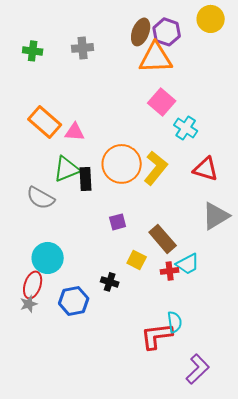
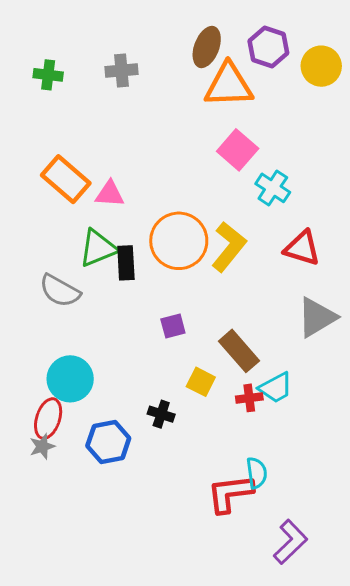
yellow circle: (211, 19) -> (321, 66), moved
purple hexagon: (167, 32) -> (268, 47), moved

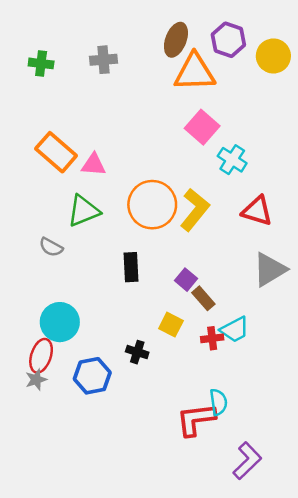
black rectangle: (126, 263) -> (131, 267), moved
gray semicircle: (60, 291) -> (51, 247), size x0.7
purple square: (173, 326) -> (186, 280), moved, turned -35
brown rectangle: (239, 351) -> (203, 298), size x0.7

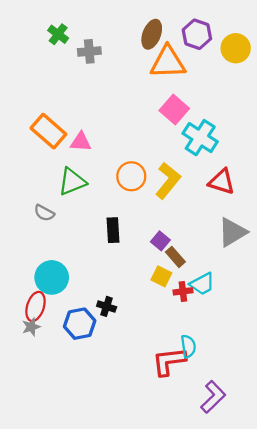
green cross: (41, 63) -> (58, 34), moved, turned 30
cyan cross: (232, 160) -> (200, 138), size x1.4
orange circle: (152, 205) -> (131, 176), size x0.7
yellow square: (171, 325) -> (161, 276), moved
black cross: (137, 352) -> (107, 306), moved

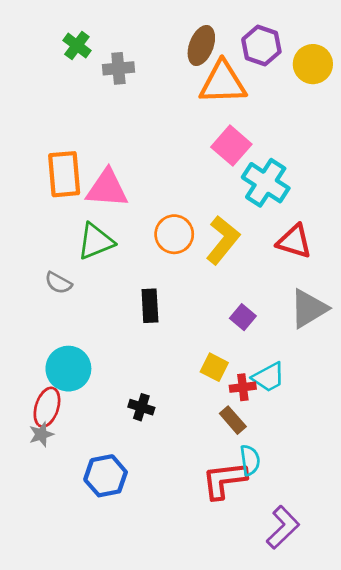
orange rectangle: (48, 131) -> (64, 174), turned 44
pink triangle: (81, 142) -> (107, 188), size x1.5
purple square: (160, 241) -> (243, 317), moved
brown rectangle: (175, 257) -> (233, 420), moved
blue hexagon: (80, 324) -> (106, 476), moved

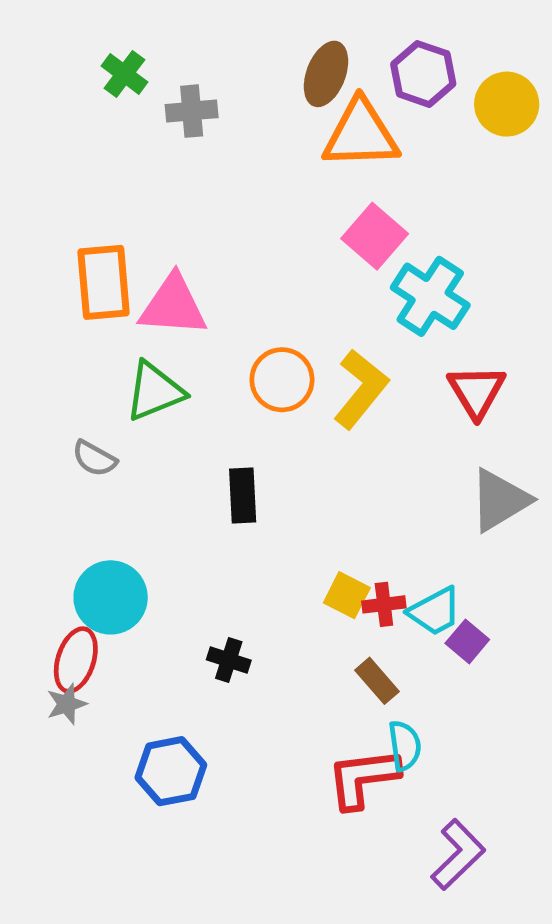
red triangle: (294, 241) -> (477, 391), turned 42
purple square: (243, 317) -> (467, 641), moved
red cross: (243, 387) -> (384, 604), moved

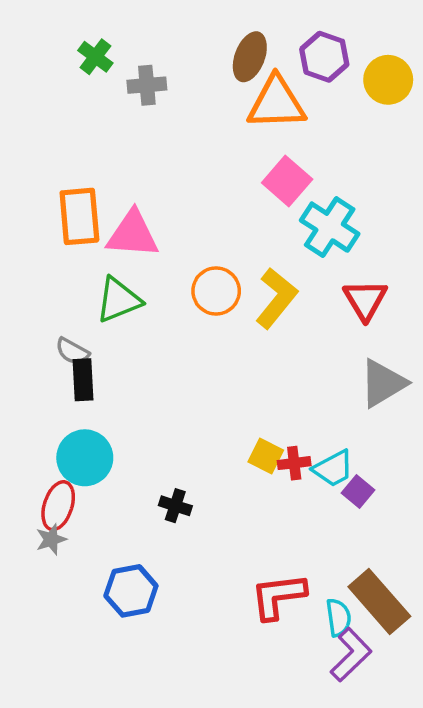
black rectangle: (243, 496) -> (83, 380), moved
brown rectangle: (377, 681) -> (379, 601), moved, size x1.8
cyan semicircle: (405, 746) -> (339, 617), moved

